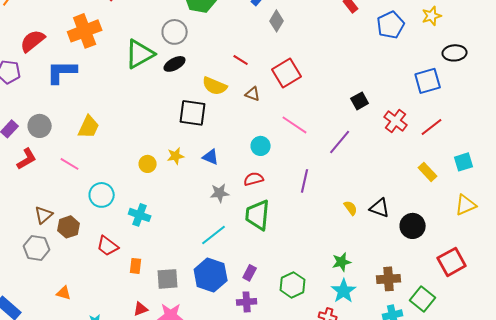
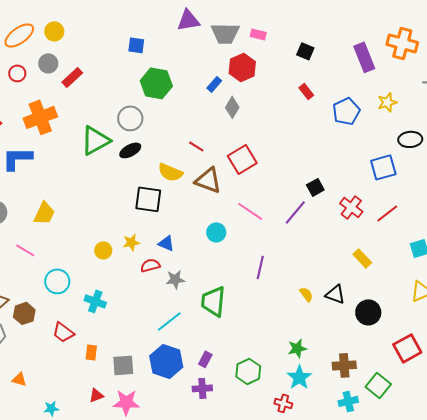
brown triangle: (253, 94) -> (208, 180), size x1.8
purple line: (340, 142) -> (295, 212), moved
yellow rectangle: (428, 172) -> (362, 258), moved
red semicircle: (254, 179) -> (150, 265), moved

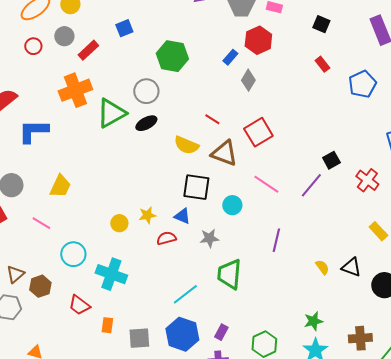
blue square: (136, 45) -> (124, 28), moved, turned -30
orange cross: (40, 117) -> (75, 90), moved
black square: (148, 199) -> (196, 187), moved
gray star: (175, 279) -> (209, 238), moved
cyan cross: (95, 301) -> (111, 274), size x1.4

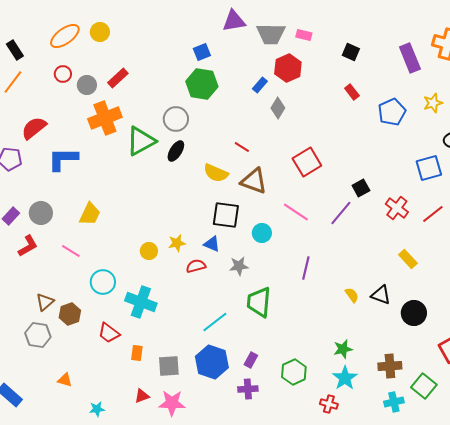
blue square: (124, 28) -> (202, 52), moved
gray circle: (64, 36) -> (87, 85), moved
black ellipse: (146, 123) -> (176, 151), turned -30
red square: (258, 132) -> (307, 162), moved

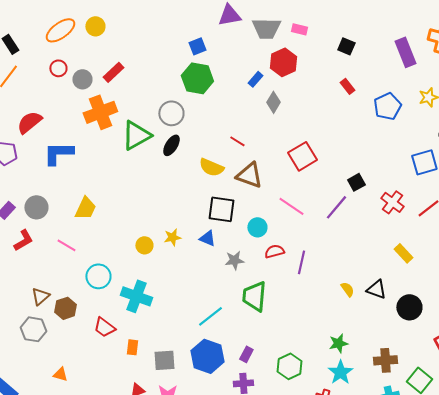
red semicircle: (196, 266) -> (274, 251), moved

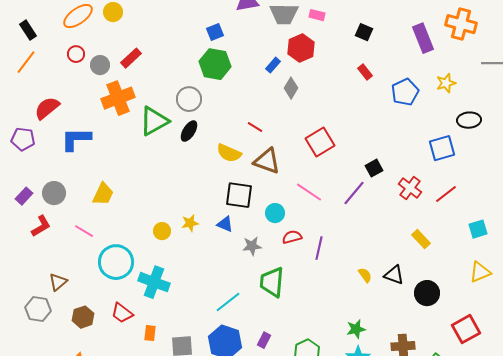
cyan circle: (98, 276) -> (116, 262), size x1.4
brown hexagon: (65, 308) -> (83, 317), moved
gray hexagon: (33, 329) -> (38, 309), moved

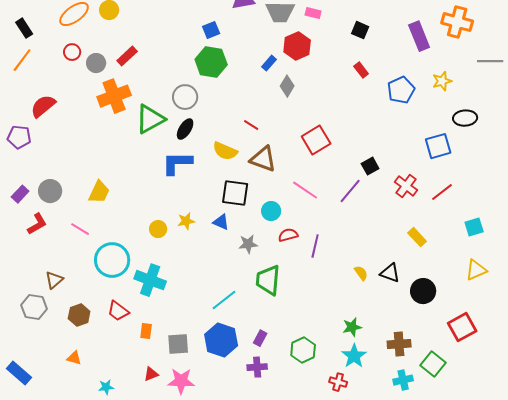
blue L-shape: (76, 139) -> (177, 163), moved

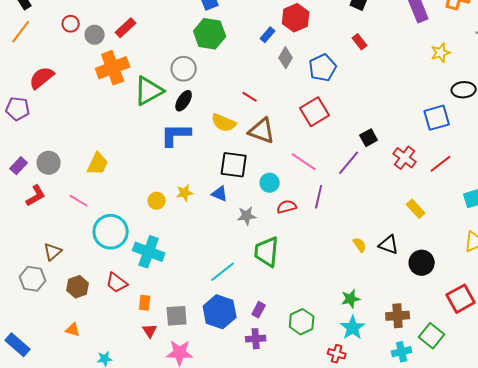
blue pentagon: (401, 90) -> (323, 68), moved
purple line: (315, 246) -> (319, 197), moved
red triangle: (151, 374) -> (150, 331), moved, turned -42

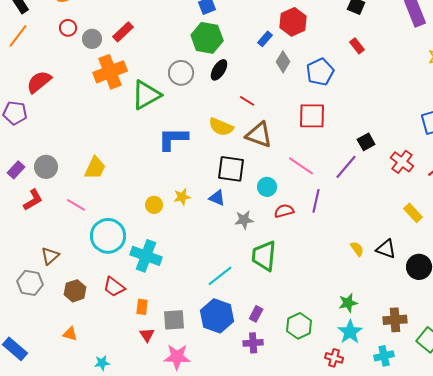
black ellipse: (184, 101) -> (219, 70), moved
red square: (315, 112) -> (312, 116), turned 32
cyan cross: (402, 352) -> (384, 356), moved

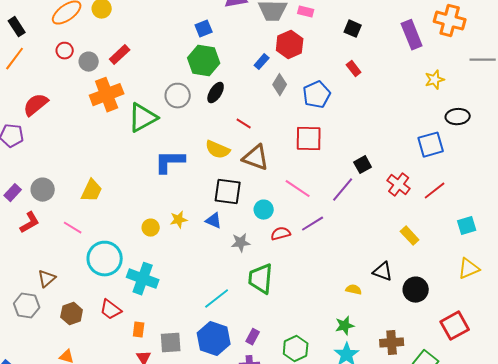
purple line: (316, 201) -> (313, 224), turned 45
yellow semicircle: (357, 249) -> (354, 290), moved, turned -42

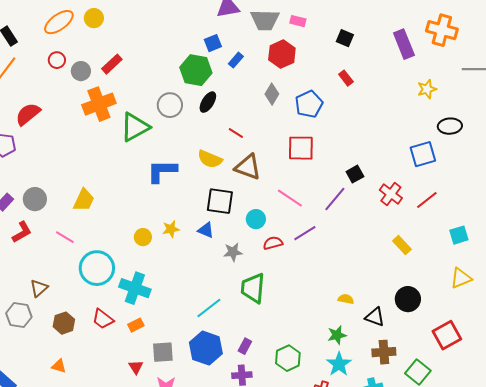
blue square: (204, 29) -> (213, 43), moved
blue rectangle: (262, 62) -> (236, 60), moved
black triangle: (383, 272) -> (375, 317), moved
orange rectangle: (139, 330) -> (136, 325), moved, turned 56

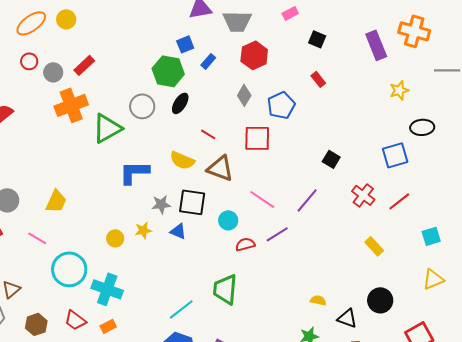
pink rectangle: (298, 21) -> (290, 13), moved, turned -42
red square: (301, 148) -> (257, 138), moved
black square: (355, 174) -> (331, 159), moved, turned -30
gray star: (233, 252) -> (161, 204), moved

